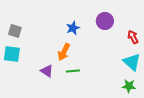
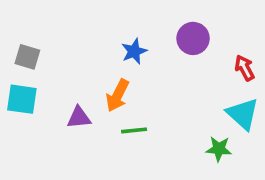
purple triangle: (47, 71) -> (79, 118), moved, turned -40
green star: (129, 86) -> (219, 149), moved

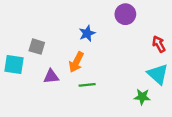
purple circle: (193, 38) -> (125, 14), moved
gray square: (27, 57) -> (37, 47), moved

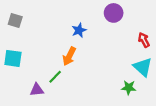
gray square: (37, 47) -> (15, 21), moved
purple triangle: (51, 76) -> (37, 90), moved
green line: (87, 85) -> (55, 77), moved, turned -40

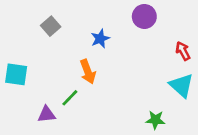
gray square: (15, 21) -> (51, 26), moved, turned 32
orange arrow: (69, 56) -> (88, 72), turned -48
green star: (129, 88) -> (155, 120), moved

